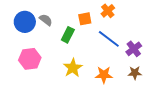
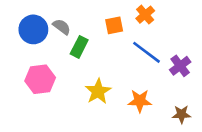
green rectangle: (68, 35) -> (79, 47), moved
brown star: (135, 73) -> (181, 114), moved

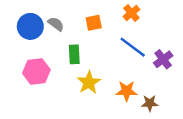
orange square: (114, 25) -> (94, 23), moved
green rectangle: (79, 47) -> (74, 54), moved, turned -30
brown star: (181, 114) -> (150, 103), moved

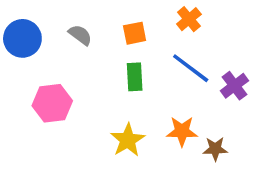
blue circle: (30, 26) -> (22, 38), moved
green rectangle: (74, 54) -> (135, 77), moved
yellow star: (89, 82) -> (128, 140), moved

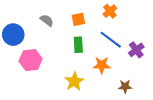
blue circle: (22, 38) -> (13, 35), moved
orange star: (182, 131) -> (102, 65), moved

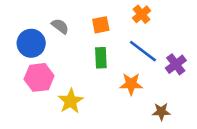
blue circle: (13, 35) -> (31, 43), moved
yellow star: (74, 81) -> (71, 101), moved

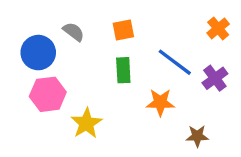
orange cross: (142, 14) -> (218, 28), moved

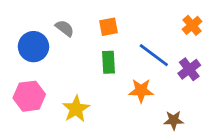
pink hexagon: (48, 94) -> (29, 96), moved

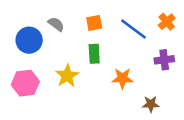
blue line: (154, 55) -> (134, 29), moved
purple cross: (189, 69) -> (164, 60), turned 30
yellow star: (76, 109) -> (67, 76), moved

